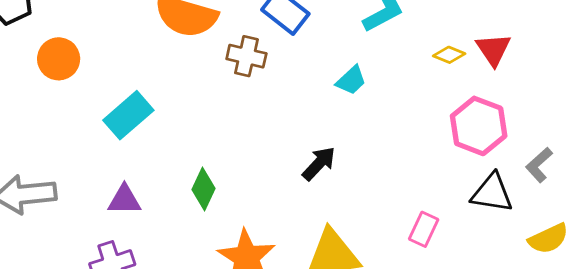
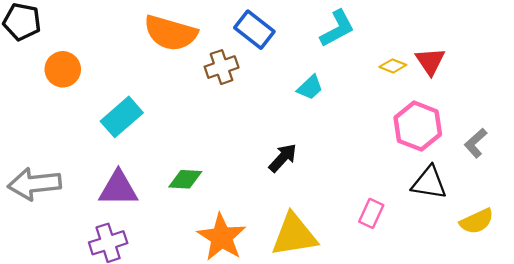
brown cross: (246, 56) -> (222, 67), turned -32
gray L-shape: (539, 165) -> (476, 143), moved
green diamond: (204, 189) -> (185, 179), turned 68
purple triangle: (124, 200) -> (118, 188), size x1.4

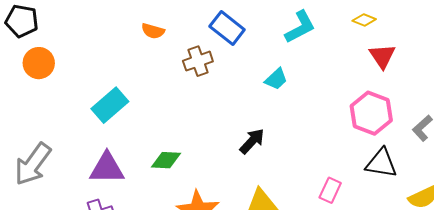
orange semicircle: (170, 33) -> (153, 31), size x0.5
yellow diamond: (393, 66) -> (364, 20), moved
orange circle: (63, 69) -> (39, 63), moved
gray arrow: (34, 184) -> (33, 164), turned -48

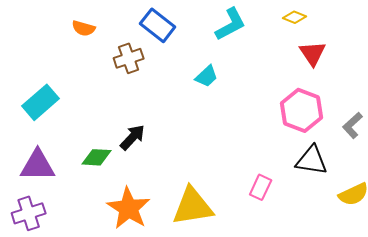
black arrow: (252, 141) -> (133, 137), moved

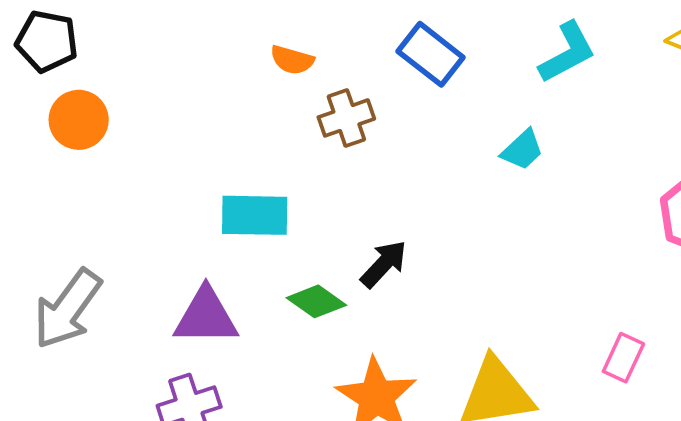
brown cross: (129, 58) -> (346, 118), moved
cyan rectangle: (41, 102) -> (255, 215), moved, turned 42
green diamond: (97, 157) -> (316, 301), turned 32

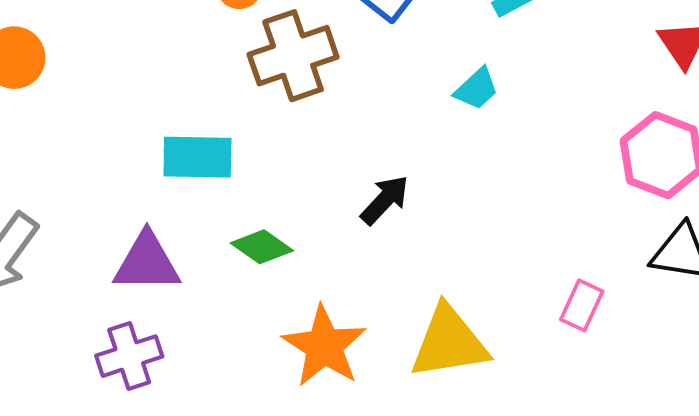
brown cross: (346, 118) -> (293, 56), size x1.5
black arrow: (384, 264) -> (385, 200), moved

